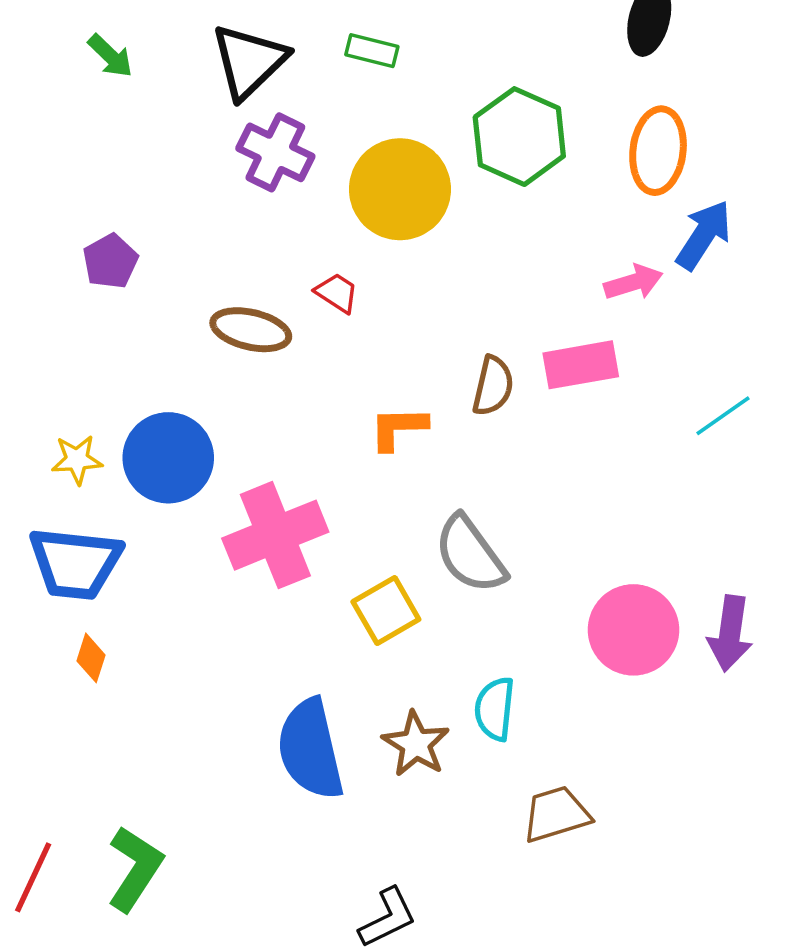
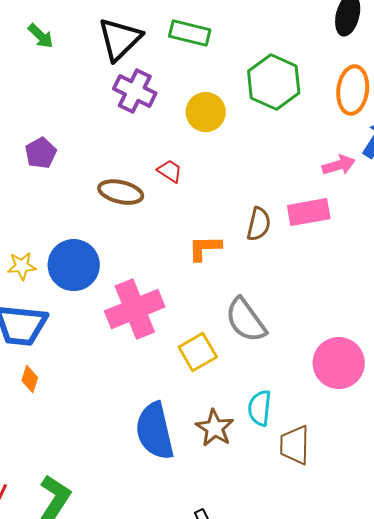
green rectangle: (372, 51) -> (190, 33), size x1.4
yellow circle: (400, 189) -> (206, 112), size x0.7
brown trapezoid: (556, 814) -> (295, 445), moved, turned -72

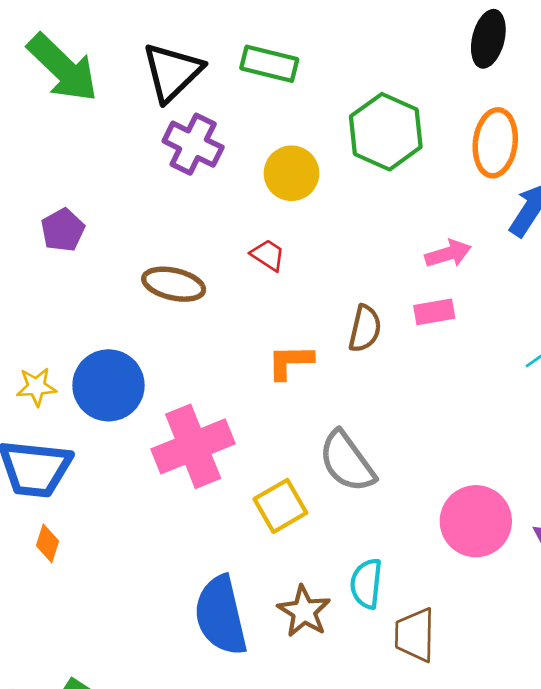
green arrow: (41, 36) -> (63, 68), size x2.0
pink arrow: (339, 165) -> (448, 254), moved
red trapezoid: (170, 171) -> (268, 255), moved
pink rectangle: (309, 212) -> (434, 312), size x0.7

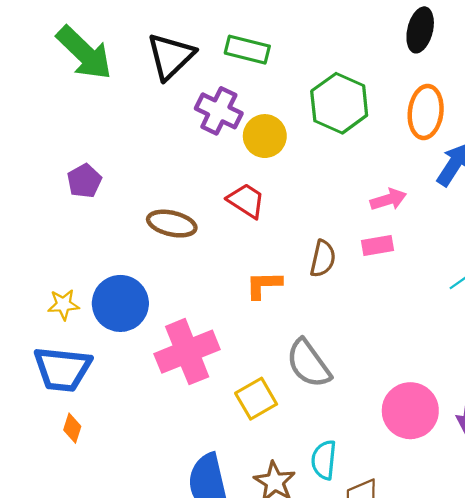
purple cross: (193, 144) -> (219, 111), moved
red trapezoid: (268, 255) -> (246, 201), size x1.4

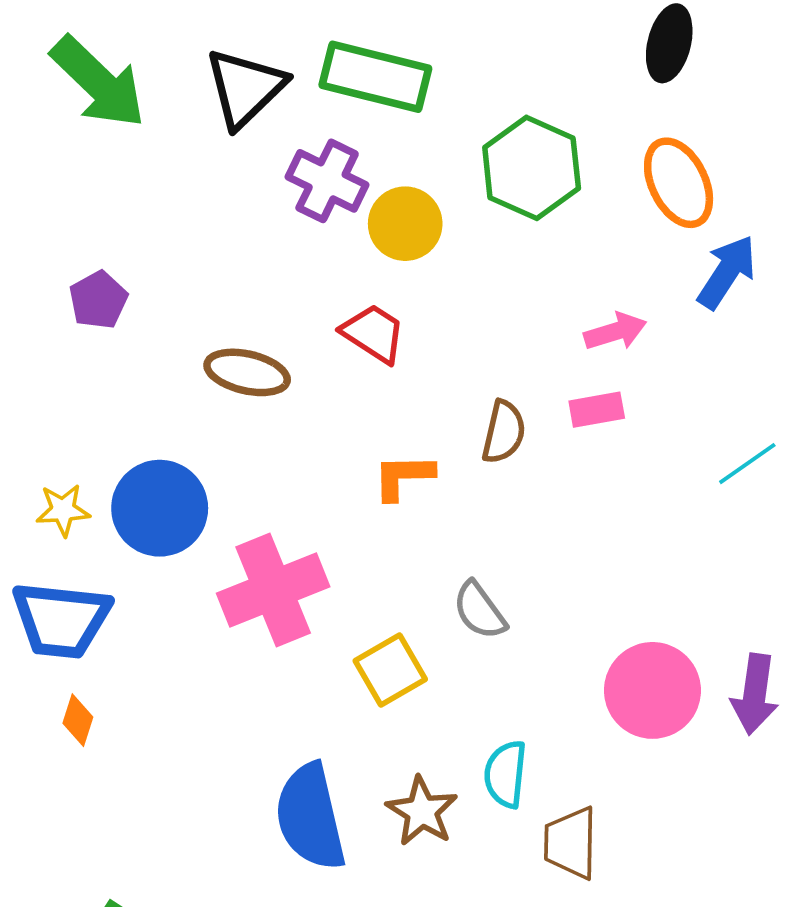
green rectangle: (247, 50) -> (375, 77), size x1.4
orange ellipse: (426, 112) -> (679, 183), turned -33
gray semicircle: (309, 364) -> (480, 610), size x0.7

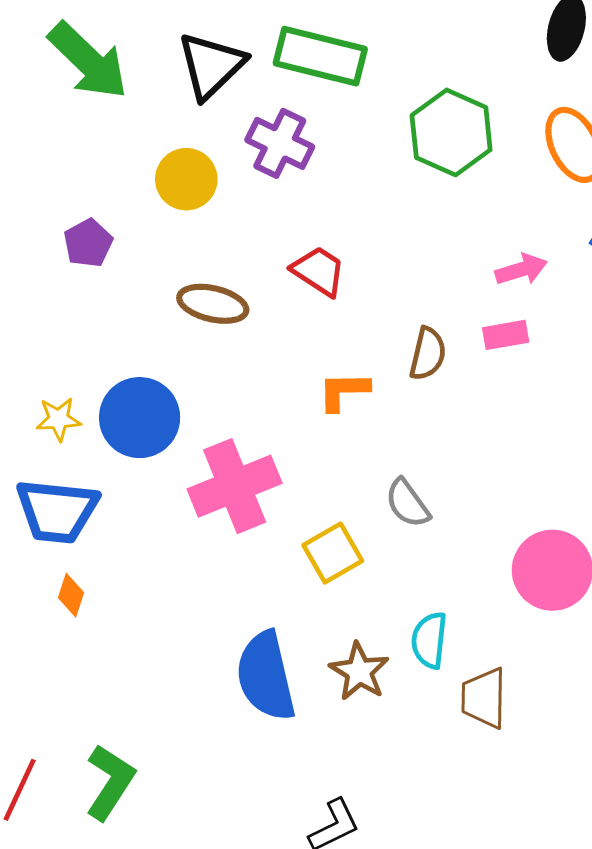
yellow circle: (405, 224) -> (186, 179), moved

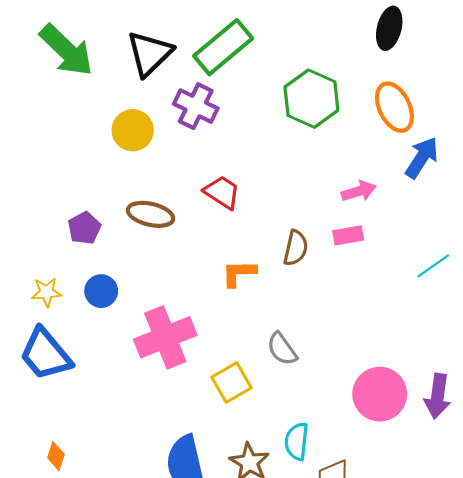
green rectangle: (320, 56) -> (223, 47), turned -54
purple pentagon: (88, 243) -> (84, 228), moved
blue circle: (140, 418) -> (101, 291), size x0.6
blue trapezoid: (57, 511) -> (45, 354), turned 44
orange diamond: (71, 595) -> (56, 456), moved

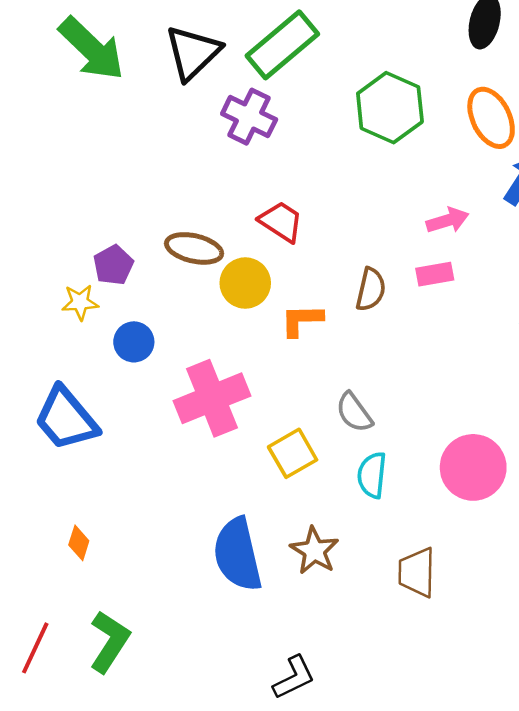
yellow circle: (133, 130) -> (245, 283), moved
yellow star: (46, 292) -> (80, 302), moved
cyan semicircle: (297, 441) -> (372, 475), moved

